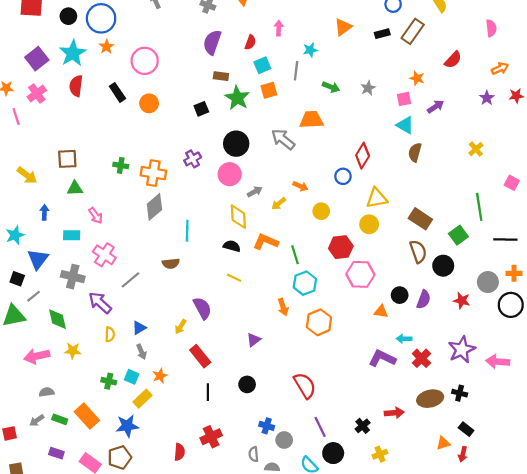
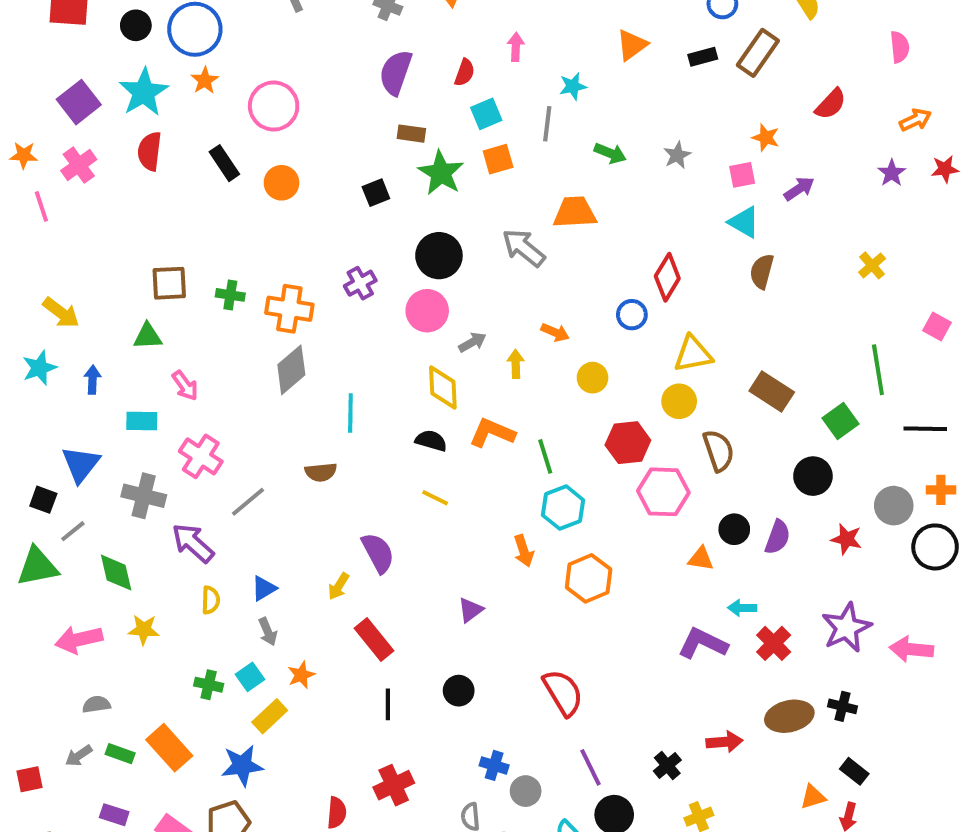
brown square: (67, 159) -> (169, 283), moved
yellow arrow: (279, 204) -> (516, 364), turned 128
cyan star: (15, 235) -> (39, 368), moved
brown semicircle: (418, 252) -> (718, 450), moved
cyan square: (132, 377) -> (250, 677), turned 32

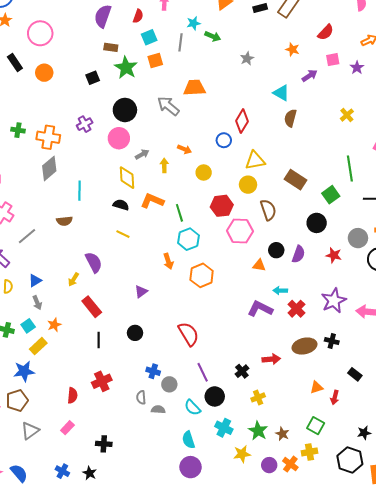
green arrow: (610, 153) -> (213, 36), moved
pink square: (742, 175) -> (333, 60), moved
black rectangle: (854, 771) -> (355, 374), moved

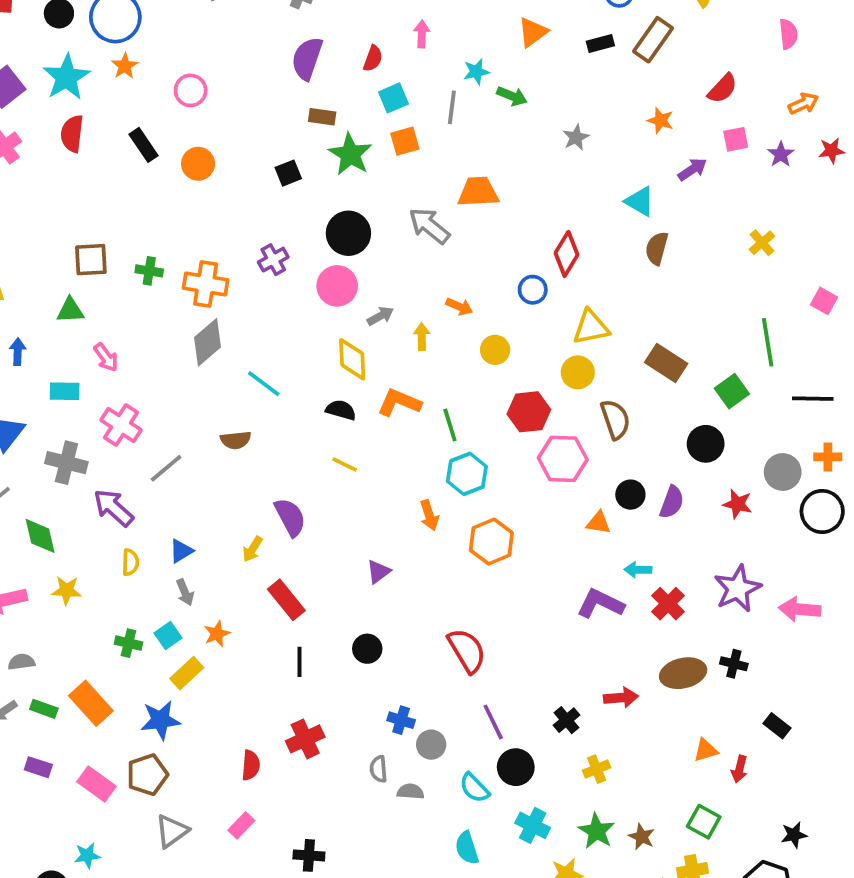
pink circle: (40, 33) -> (191, 90), size x0.7
cyan line: (80, 191) -> (264, 384), turned -54

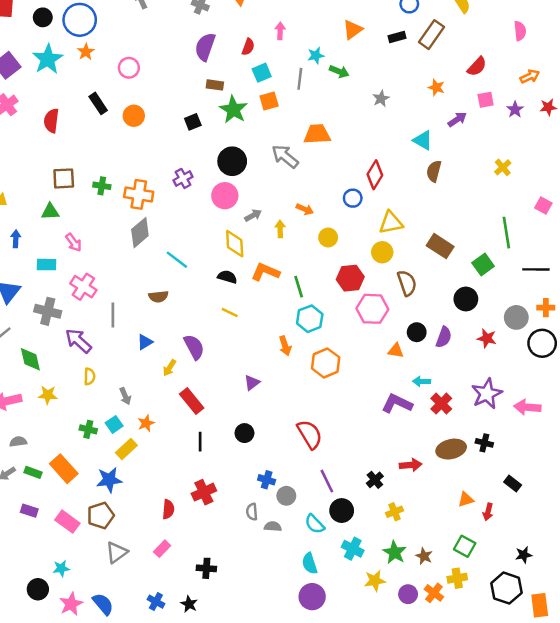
red semicircle: (72, 134) -> (51, 121), moved
gray line: (166, 468) -> (113, 315), turned -50
blue triangle: (181, 551) -> (145, 342), moved

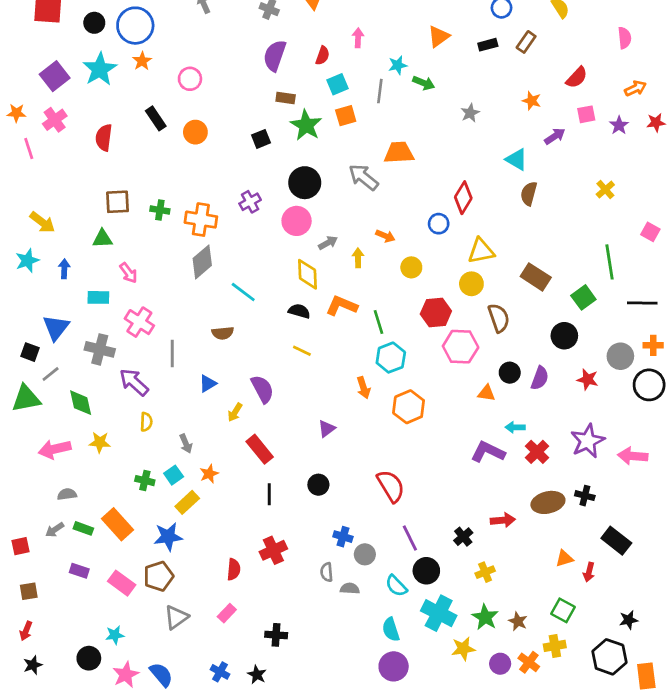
brown rectangle: (431, 35) -> (526, 42), size x0.7
black rectangle: (513, 483) -> (616, 541), size x1.5
cyan cross: (353, 549) -> (439, 613), size x1.4

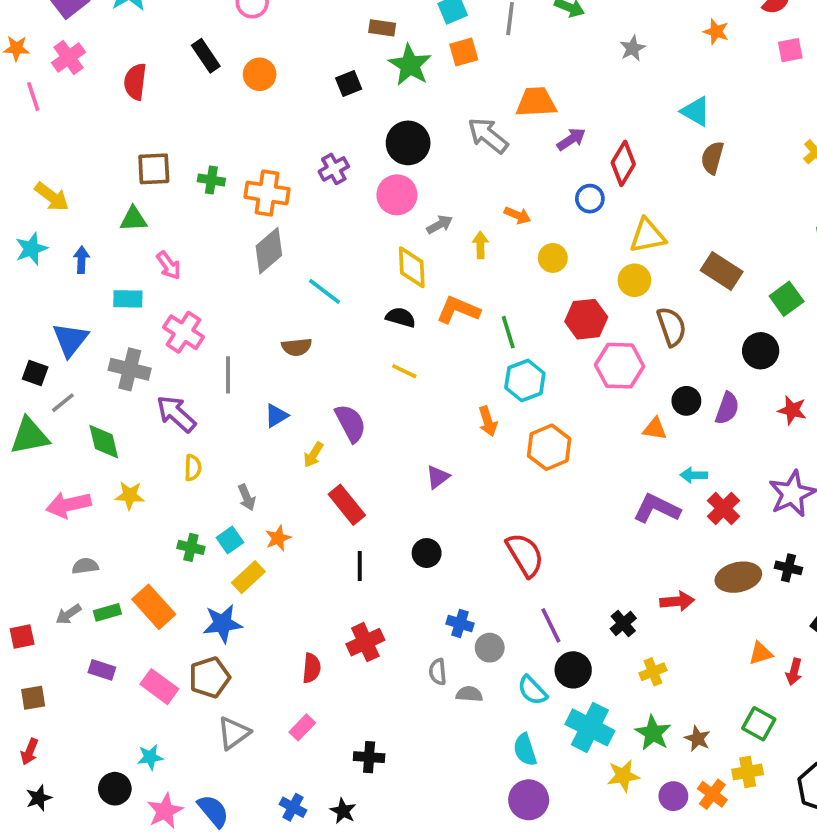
purple arrow: (555, 136) -> (571, 139), moved
green rectangle: (83, 528) -> (107, 612), turned -36

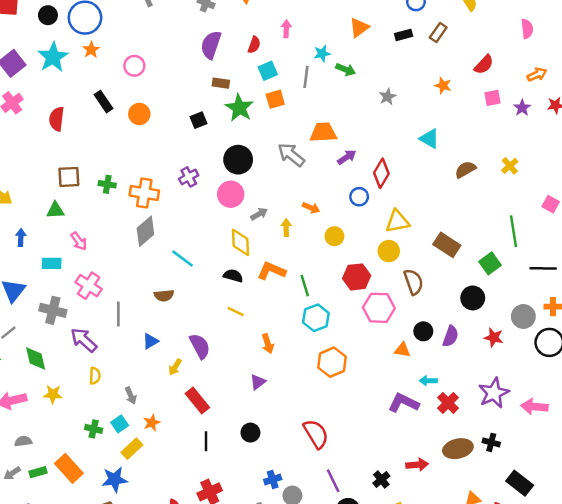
brown semicircle: (712, 158) -> (465, 170), moved, turned 45
orange arrow: (488, 421) -> (268, 344), moved
blue cross: (460, 624) -> (273, 479), turned -35

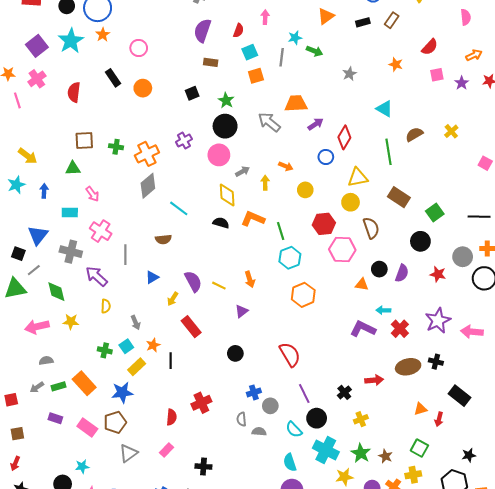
green star: (239, 108) -> (226, 100), moved, size x0.7
orange cross: (144, 193) -> (147, 154), turned -35
green line: (513, 231) -> (389, 152), moved
yellow line: (236, 312) -> (219, 286), moved
black line: (206, 441) -> (171, 361), moved

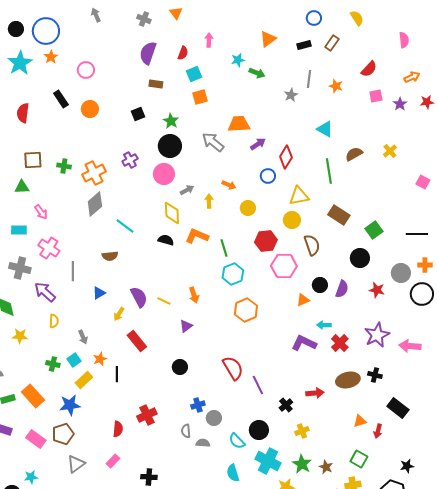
gray line: (282, 57) -> (309, 79), moved
orange triangle: (362, 285) -> (303, 300), turned -32
purple line: (304, 394) -> (258, 385), moved

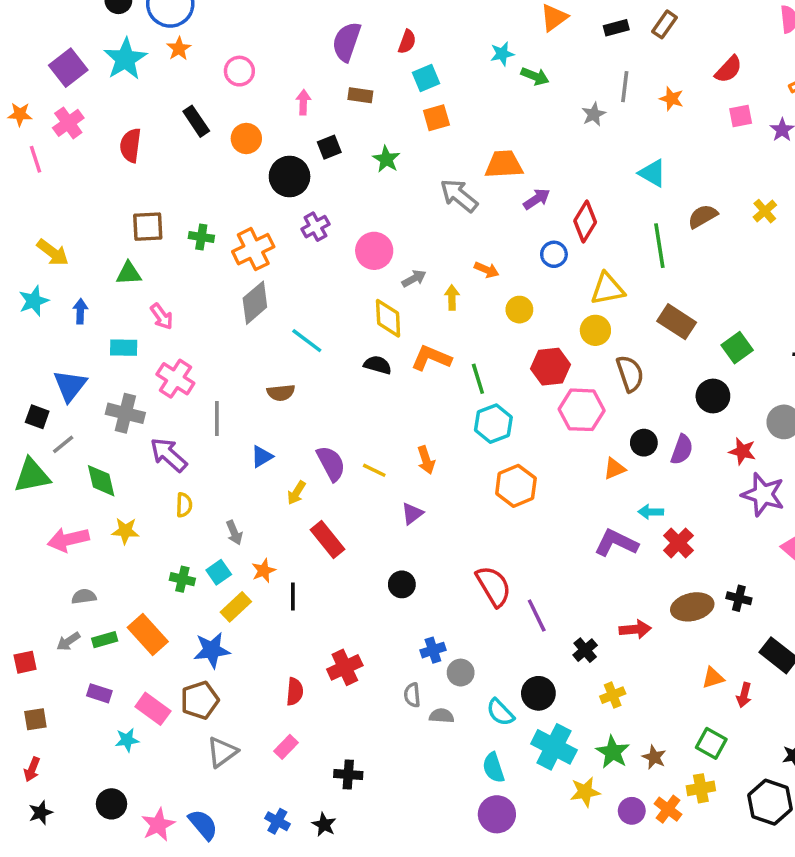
pink arrow: (209, 40) -> (303, 102), moved
black circle: (170, 146) -> (290, 176), moved
purple star: (377, 335) -> (763, 495), moved, turned -30
cyan star: (31, 477) -> (127, 740), moved

